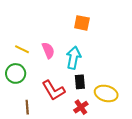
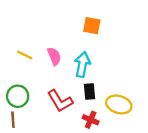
green circle: (16, 73) -> (18, 96), moved
brown line: (27, 107) -> (13, 120), moved
red cross: (81, 107) -> (91, 120), turned -32

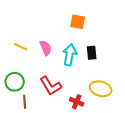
black rectangle: (89, 92) -> (92, 53), moved
brown line: (13, 120) -> (25, 102), moved

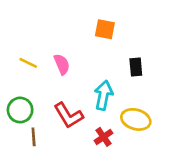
black rectangle: (92, 53) -> (136, 67), moved
cyan arrow: (70, 55) -> (104, 95), moved
red cross: (77, 102) -> (104, 137), turned 32

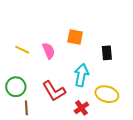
orange square: (105, 29) -> (75, 37), moved

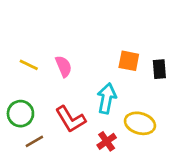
orange square: (75, 37) -> (129, 61), moved
black rectangle: (107, 53) -> (159, 69), moved
brown line: (26, 108) -> (34, 141), turned 64

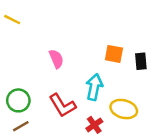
yellow line: (29, 65) -> (12, 20), moved
brown line: (34, 141) -> (21, 126), moved

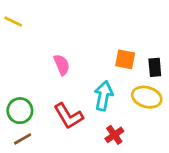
yellow ellipse: (124, 109) -> (147, 97), moved
red cross: (94, 125) -> (114, 135), moved

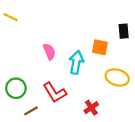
black rectangle: (155, 67) -> (124, 31), moved
cyan arrow: (104, 96) -> (76, 62), moved
brown line: (23, 139) -> (31, 111), moved

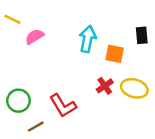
pink semicircle: (49, 52) -> (35, 37), moved, turned -98
cyan arrow: (76, 62) -> (88, 39), moved
red cross: (91, 108) -> (105, 86), moved

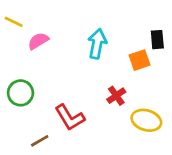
orange square: (115, 54) -> (140, 60), moved, turned -30
yellow ellipse: (134, 88) -> (146, 120), moved
green circle: (18, 101) -> (21, 93), moved

